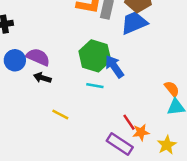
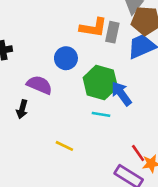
blue circle: (15, 60) -> (66, 58), moved
black arrow: (42, 78) -> (22, 109), moved, turned -91

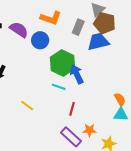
orange L-shape: (93, 28) -> (51, 18), moved
purple semicircle: (39, 85) -> (19, 30), moved
red line: (138, 153) -> (72, 109), moved, turned 40

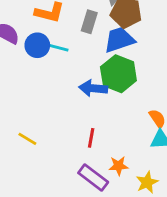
green hexagon: (62, 63) -> (118, 74), moved
blue arrow: (77, 74) -> (93, 88), turned -54
cyan line: (59, 87) -> (59, 48), moved

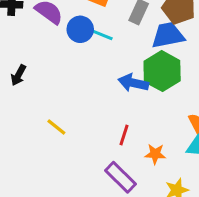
orange star: (118, 166) -> (155, 154), moved

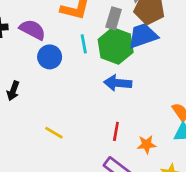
blue circle: (80, 29) -> (50, 57), moved
cyan line: (102, 35) -> (84, 44), turned 66
green hexagon: (162, 71) -> (116, 46), moved

